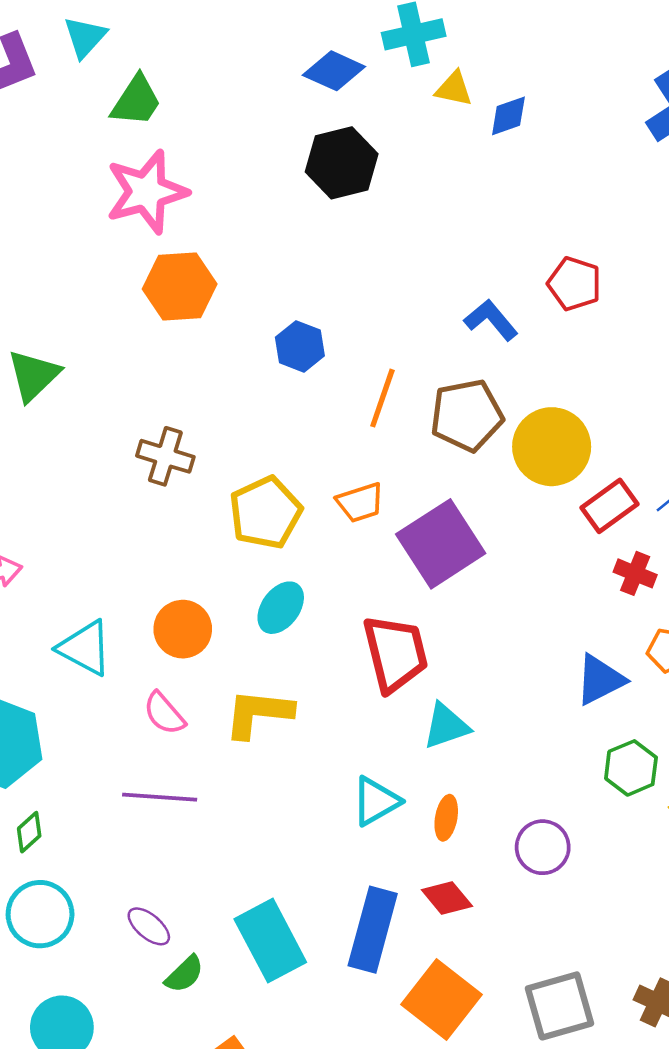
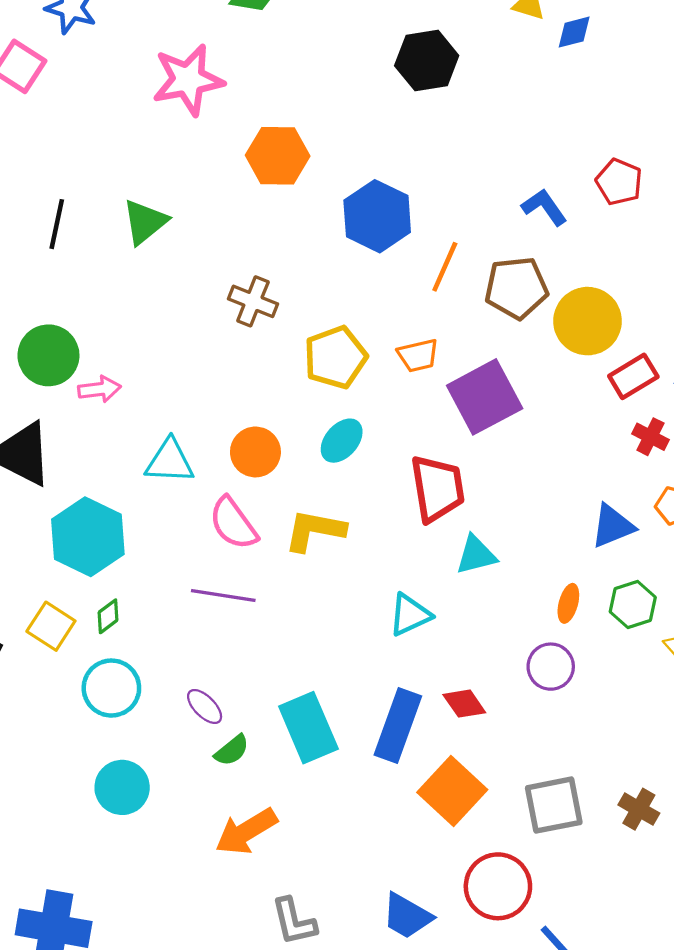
pink star: (147, 192) -> (188, 80), moved
blue hexagon: (300, 346) -> (377, 216), size x1.6
cyan triangle: (85, 648) -> (170, 461), turned -30
pink semicircle: (164, 713) -> (233, 523), size x1.4
orange ellipse: (446, 818) -> (568, 603), moved

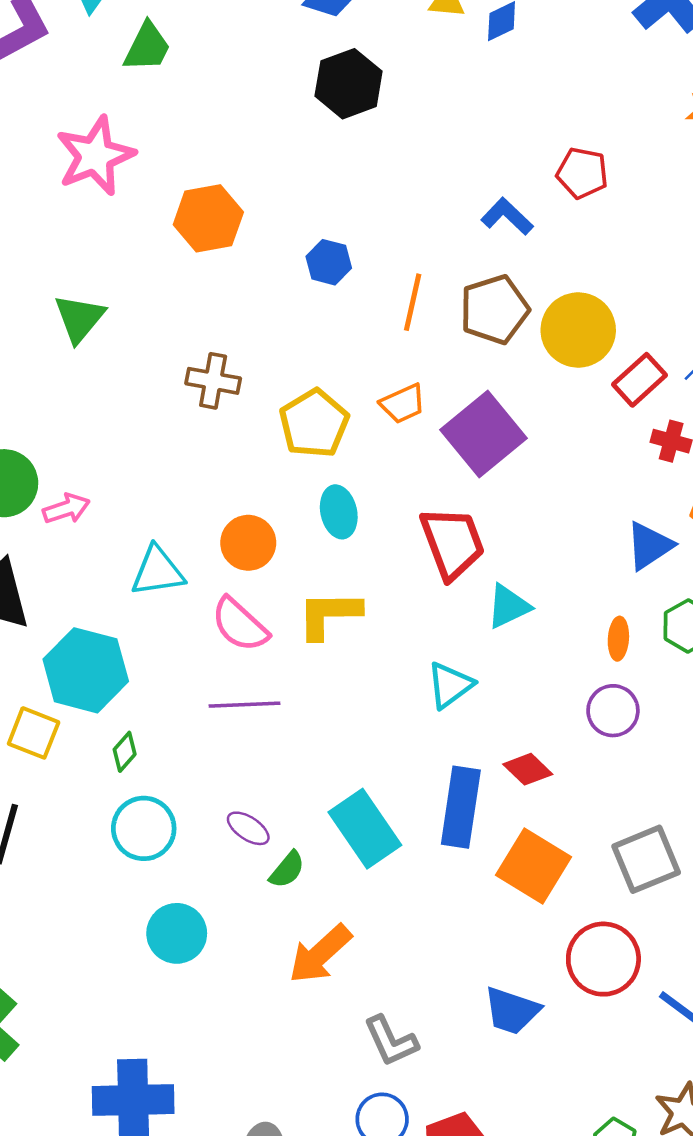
blue hexagon: (377, 216) -> (329, 262), size x0.6
cyan ellipse: (342, 441) -> (339, 512), turned -42
yellow square: (51, 626) -> (34, 733), moved

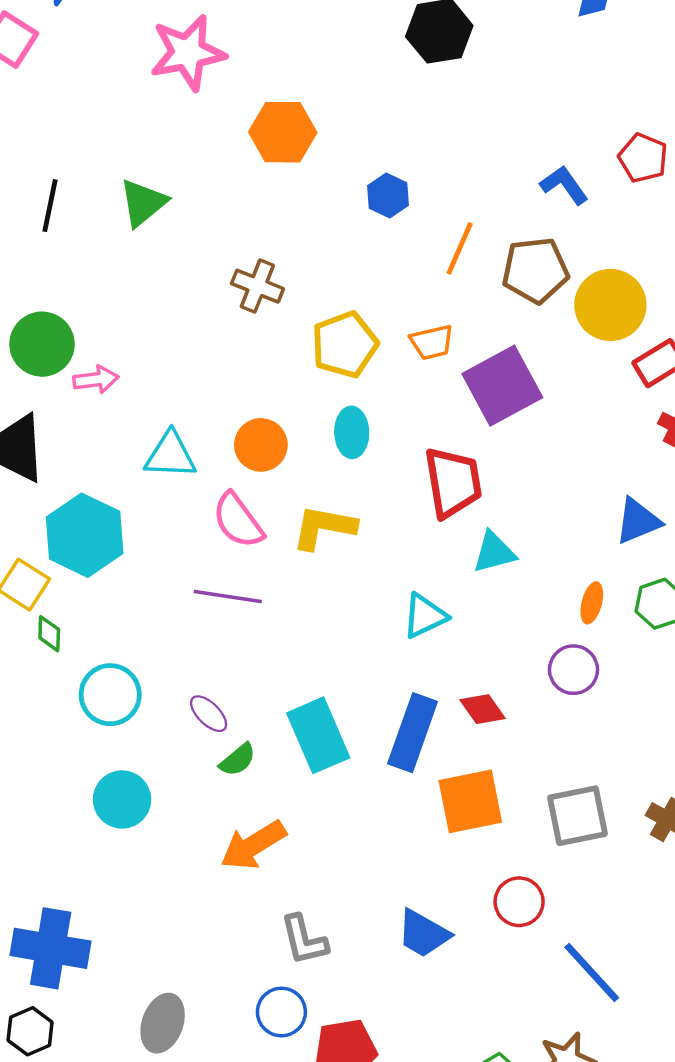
green diamond: (125, 752) -> (49, 634), moved, turned -51
orange square: (534, 866) -> (470, 801), turned 36
red circle: (603, 959) -> (519, 902), size x0.7

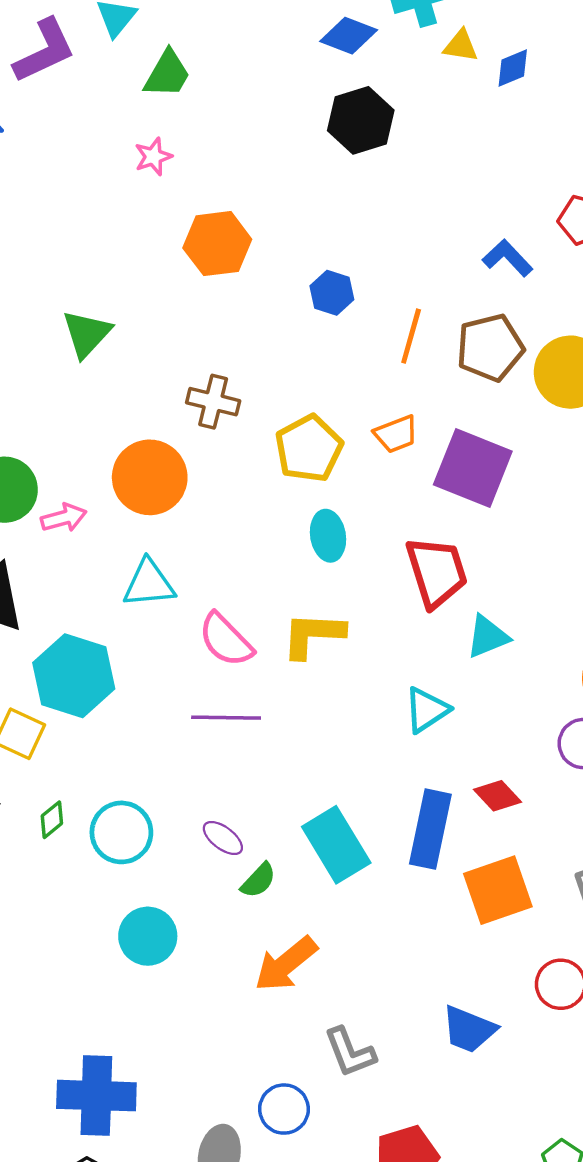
pink star: (188, 53) -> (153, 157), moved, size x0.5
purple square: (502, 386) -> (473, 468), turned -32
orange circle: (261, 445) -> (150, 477), moved, size x1.4
green diamond: (49, 634) -> (52, 820), moved, turned 57
blue circle: (281, 1012) -> (284, 1109), moved

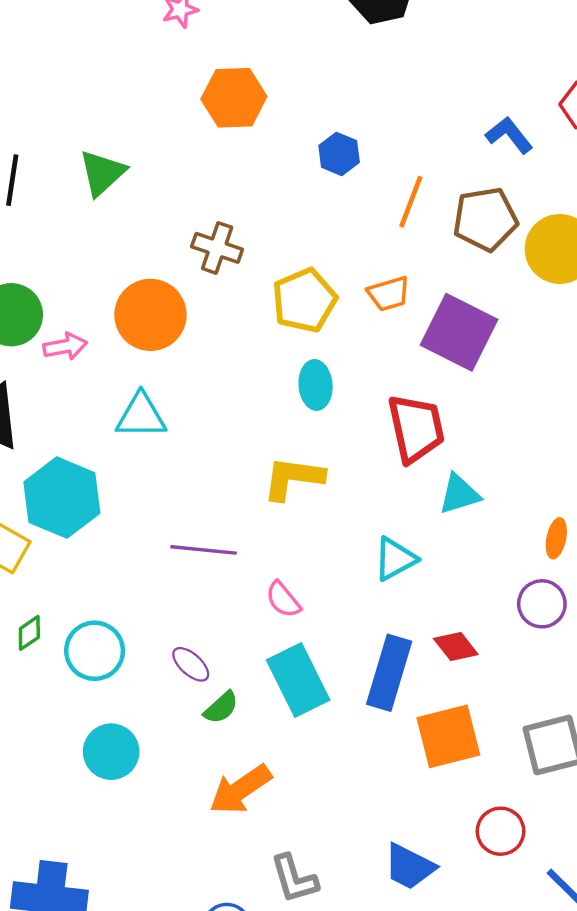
pink semicircle: (226, 640) -> (283, 600), moved, size x0.7

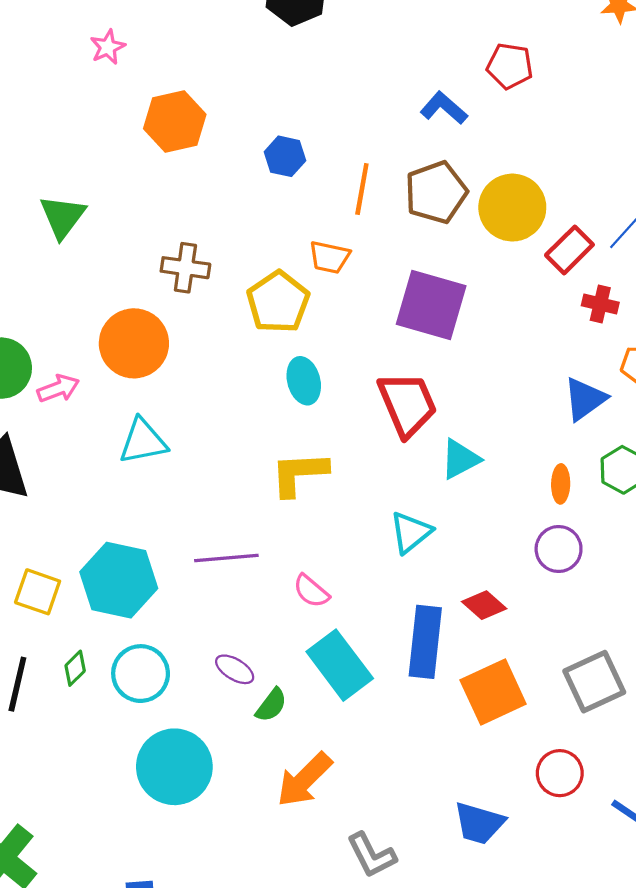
orange trapezoid: (389, 294) -> (329, 257), moved, turned 39
cyan hexagon: (62, 498) -> (119, 580), moved
cyan circle: (111, 752) -> (174, 767), size x1.4

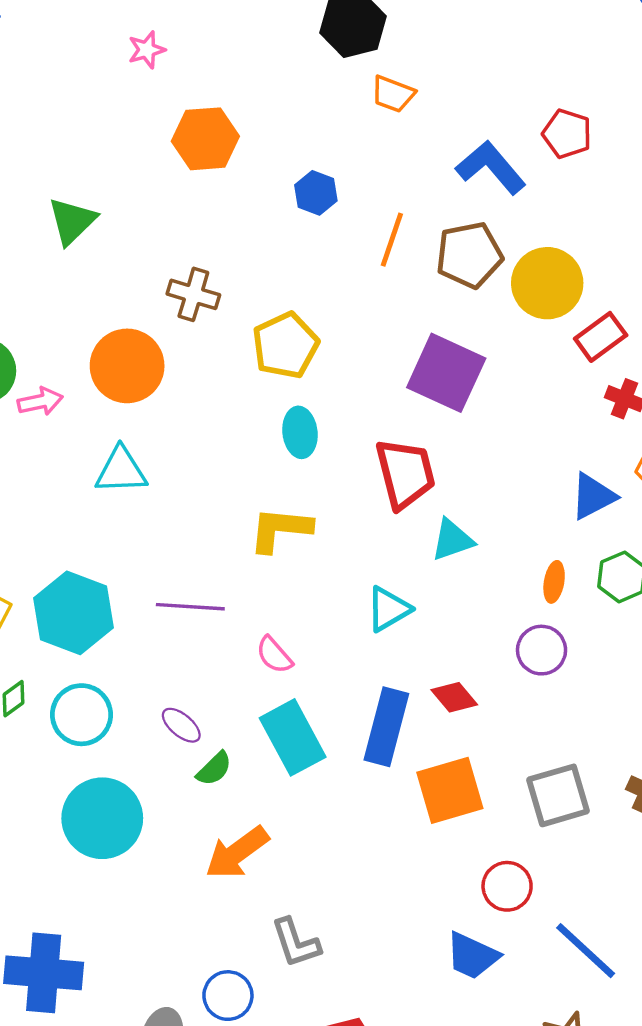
blue L-shape: (444, 108) -> (491, 167), size x1.4
orange trapezoid: (329, 257) -> (393, 94), moved
blue trapezoid: (479, 823) -> (472, 956), moved

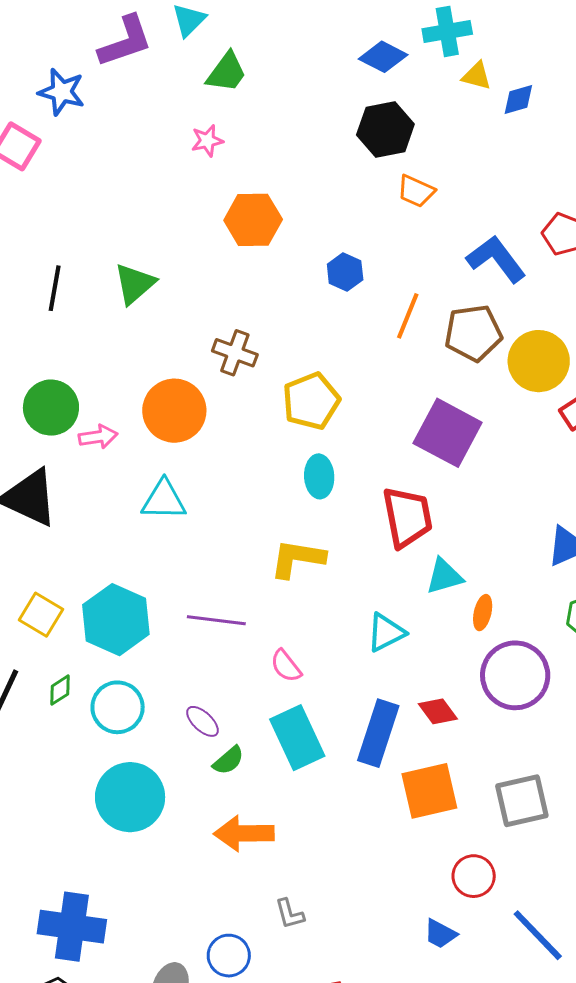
orange ellipse: (554, 582) -> (483, 613), moved
purple circle: (542, 650) -> (515, 675), size x1.6
orange arrow: (237, 853) -> (244, 833), turned 32
gray L-shape: (296, 943) -> (290, 914), size x0.7
blue trapezoid: (472, 956) -> (440, 934), size x0.7

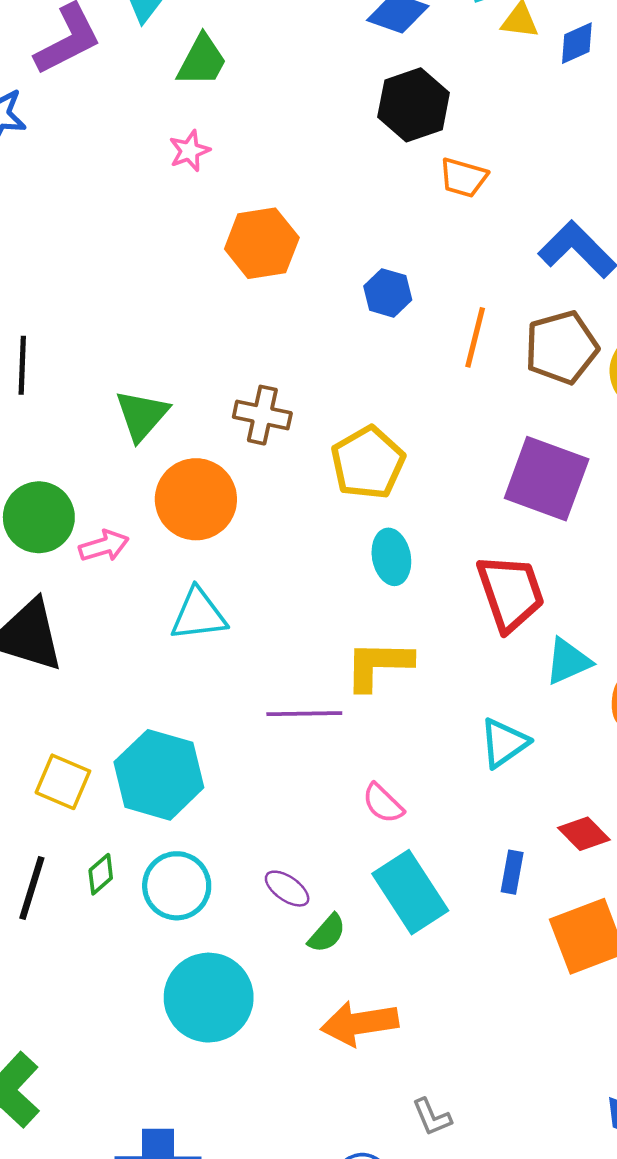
green triangle: (135, 284) -> (142, 415), moved
purple line: (216, 620) -> (304, 714), moved
blue rectangle: (378, 733) -> (512, 872), size x0.5

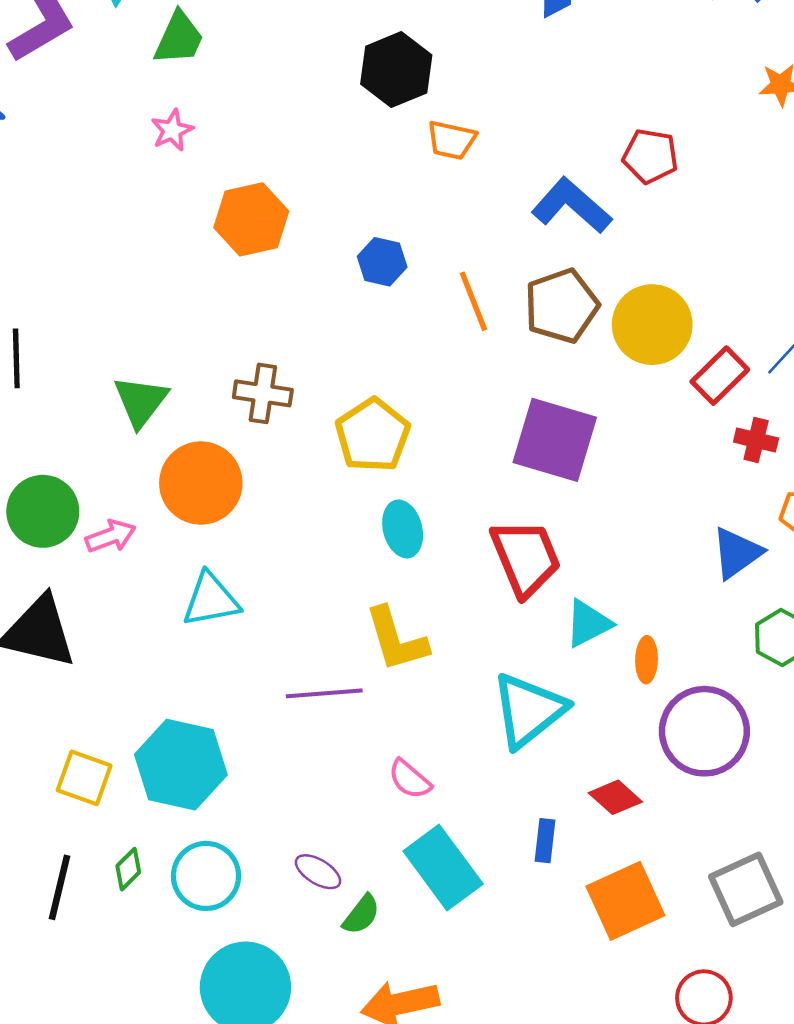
orange line: (475, 337) -> (473, 301), turned -32
yellow L-shape: (378, 665) -> (396, 639), turned -104
cyan triangle: (504, 743) -> (529, 710), size x1.5

